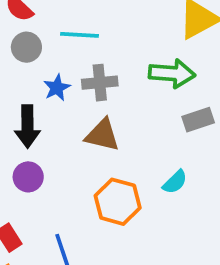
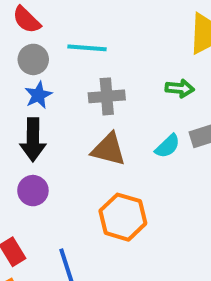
green arrow: (172, 73) -> (180, 88), size x0.6
blue star: (57, 88) -> (38, 95), moved
cyan semicircle: (175, 182) -> (168, 146), moved

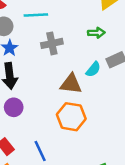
brown triangle: (109, 149) -> (71, 84), moved

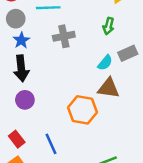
green arrow: (96, 33) -> (109, 26), turned 105
brown triangle: (71, 84) -> (108, 88), moved

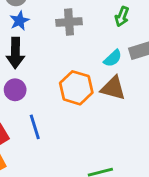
orange hexagon: (83, 110) -> (76, 88), moved
blue line: (51, 144) -> (35, 127), moved

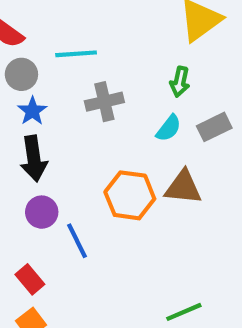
cyan semicircle: (113, 58) -> (169, 128), moved
blue line: (35, 127) -> (77, 241), moved

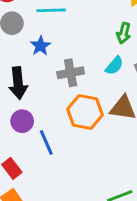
gray cross: (104, 102) -> (71, 73), moved
blue star: (32, 111) -> (40, 46), moved

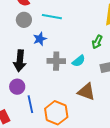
cyan semicircle: (114, 66) -> (79, 61), moved
orange hexagon: (85, 112) -> (56, 113), moved

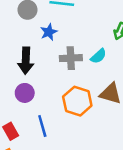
blue line: (30, 104) -> (42, 126), moved
orange hexagon: (56, 113) -> (77, 101), moved

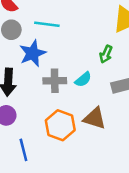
blue star: (49, 32) -> (33, 53), size x1.5

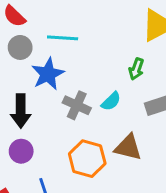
gray cross: (55, 81) -> (77, 105), turned 30

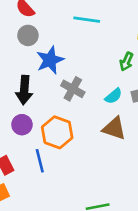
cyan line: (63, 38) -> (87, 20), moved
cyan semicircle: (111, 101) -> (113, 96), moved
orange hexagon: (87, 159) -> (57, 132), moved

